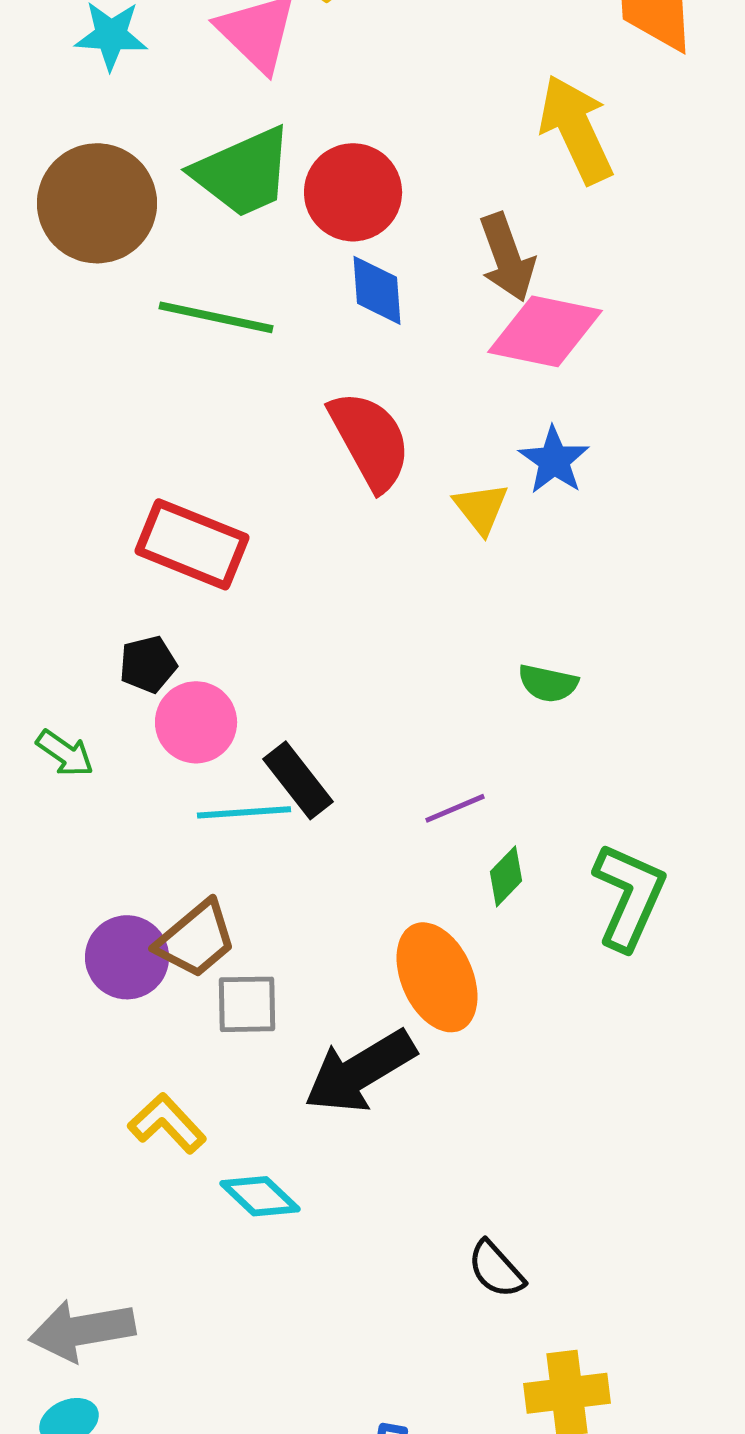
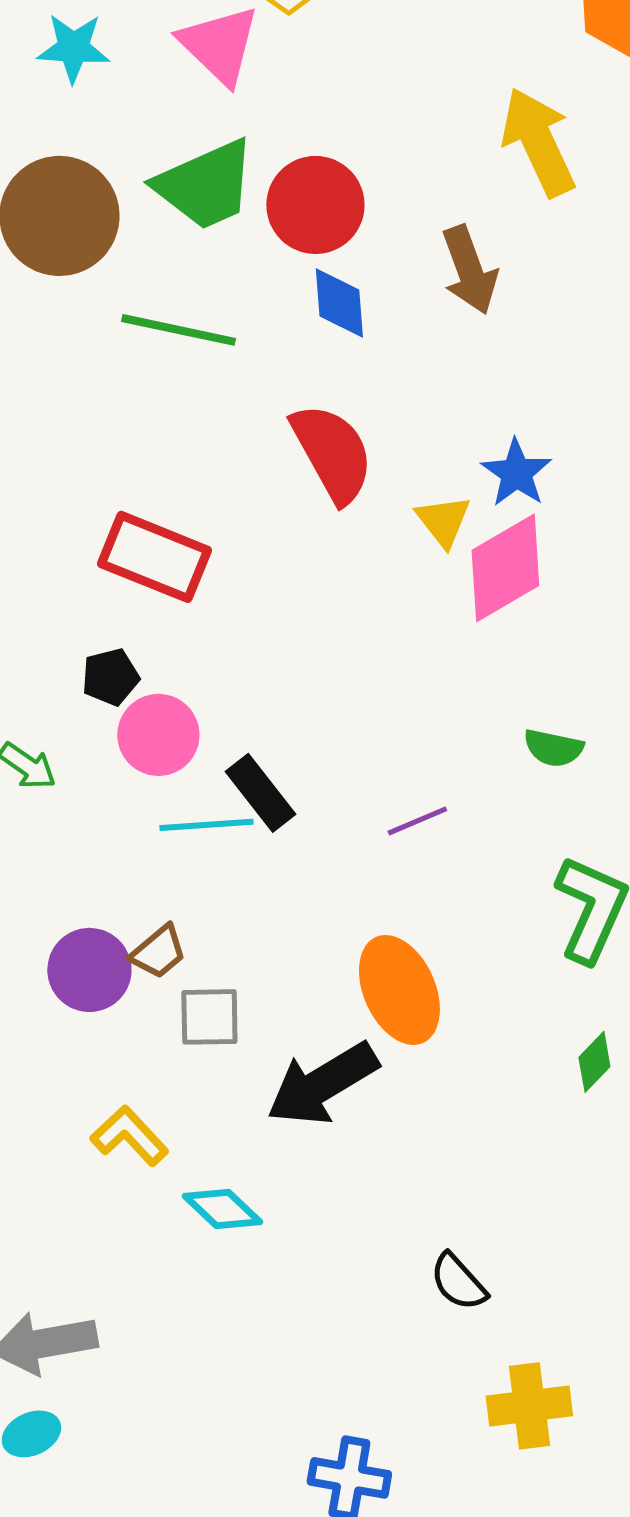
pink diamond: (545, 331) -> (505, 568), moved, turned -42
green semicircle: (548, 683) -> (553, 748), moved
green diamond: (506, 876) -> (594, 1062), moved
brown trapezoid: (196, 939) -> (158, 952), size x0.7

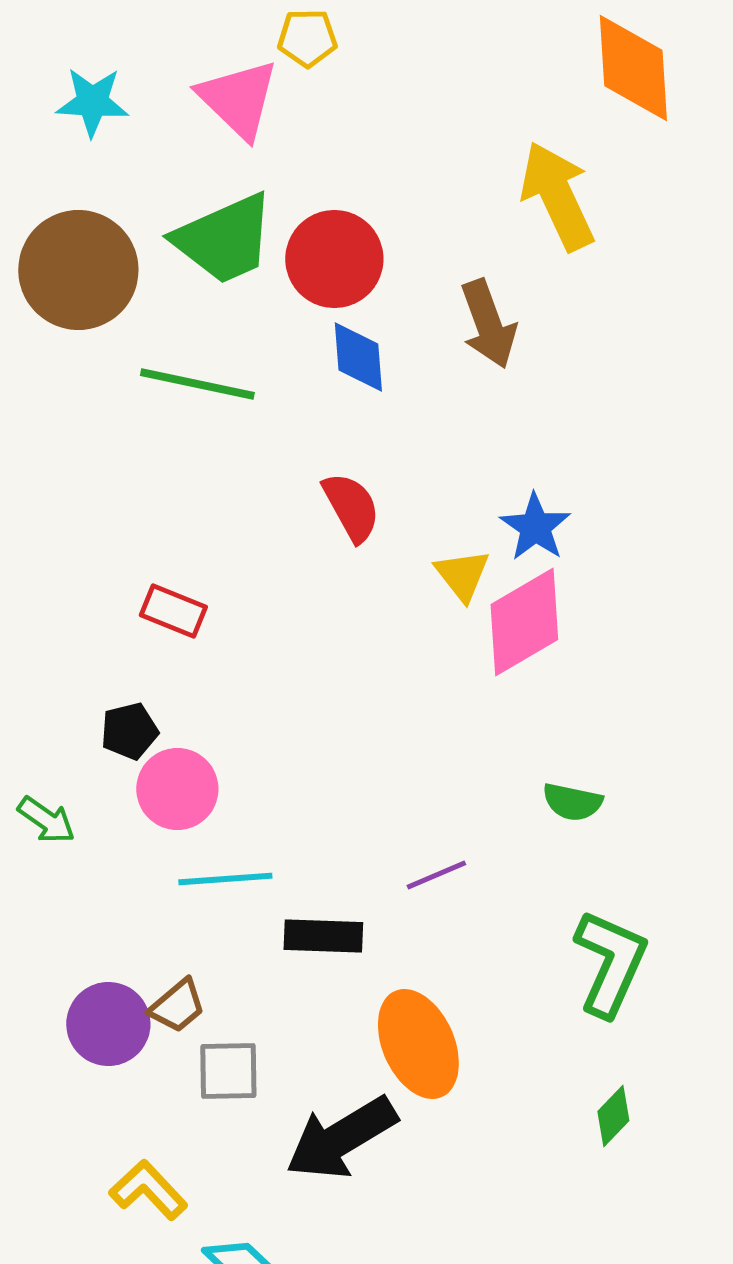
red semicircle: (332, 453) -> (351, 507), size x0.7
red rectangle: (154, 557) -> (173, 611), size x0.6
black rectangle: (260, 793) -> (323, 936), moved, turned -50

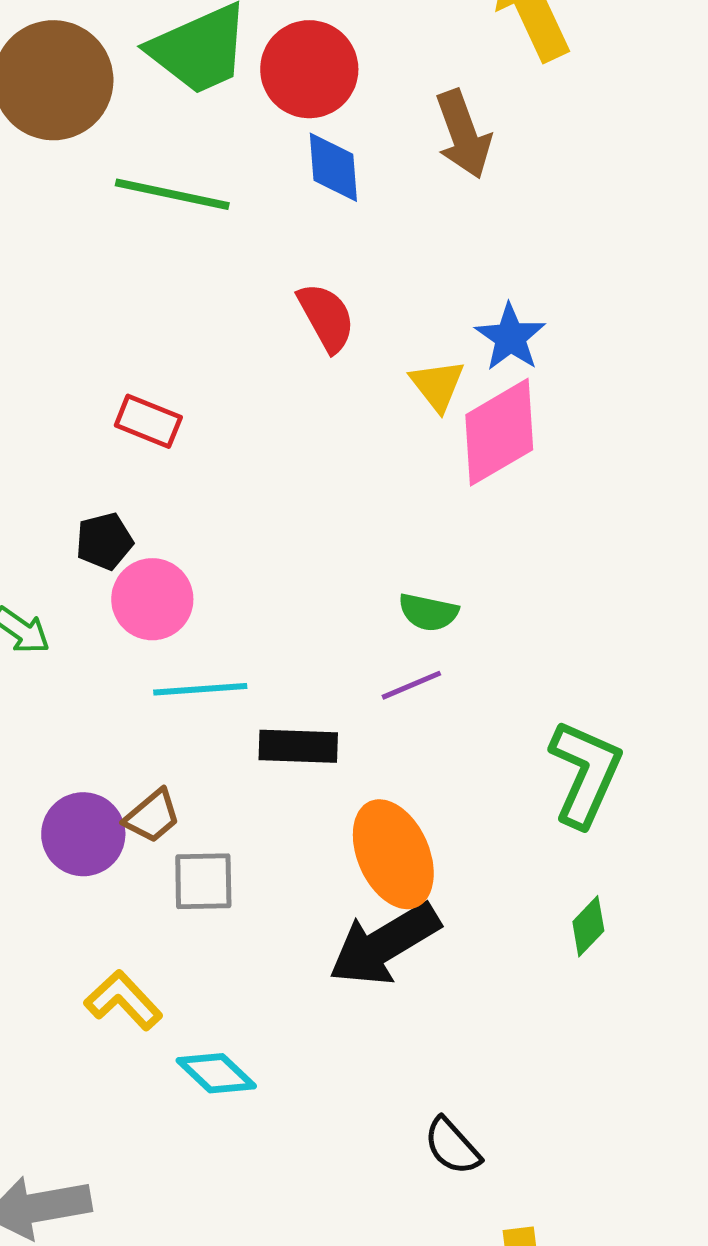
green semicircle: (572, 802) -> (428, 612), moved
black arrow: (341, 1138) -> (384, 944), moved

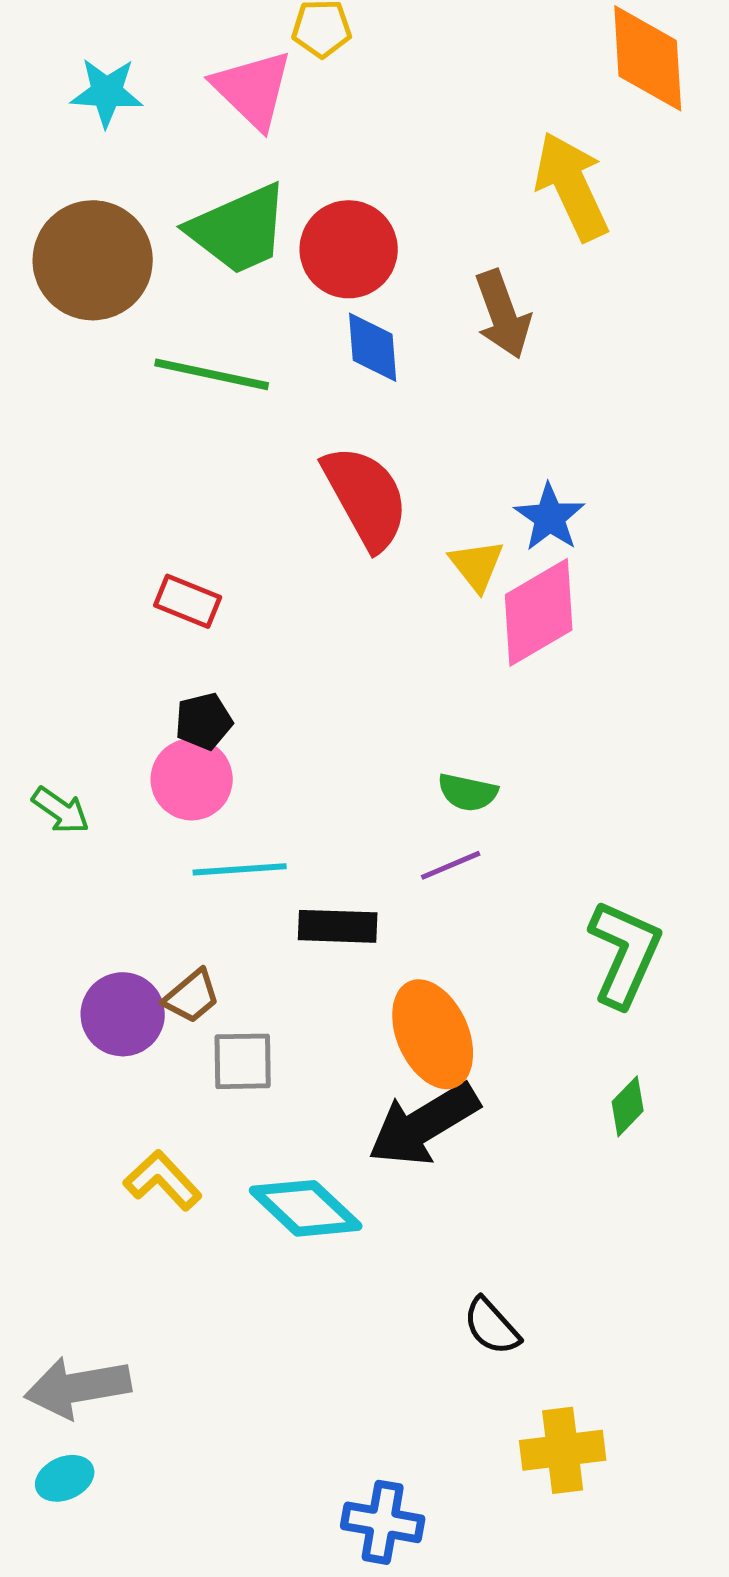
red semicircle: (326, 317) -> (366, 497), size x1.5
black pentagon: (104, 541) -> (204, 721), moved
cyan diamond: (216, 1073) -> (306, 1208), moved, size x1.4

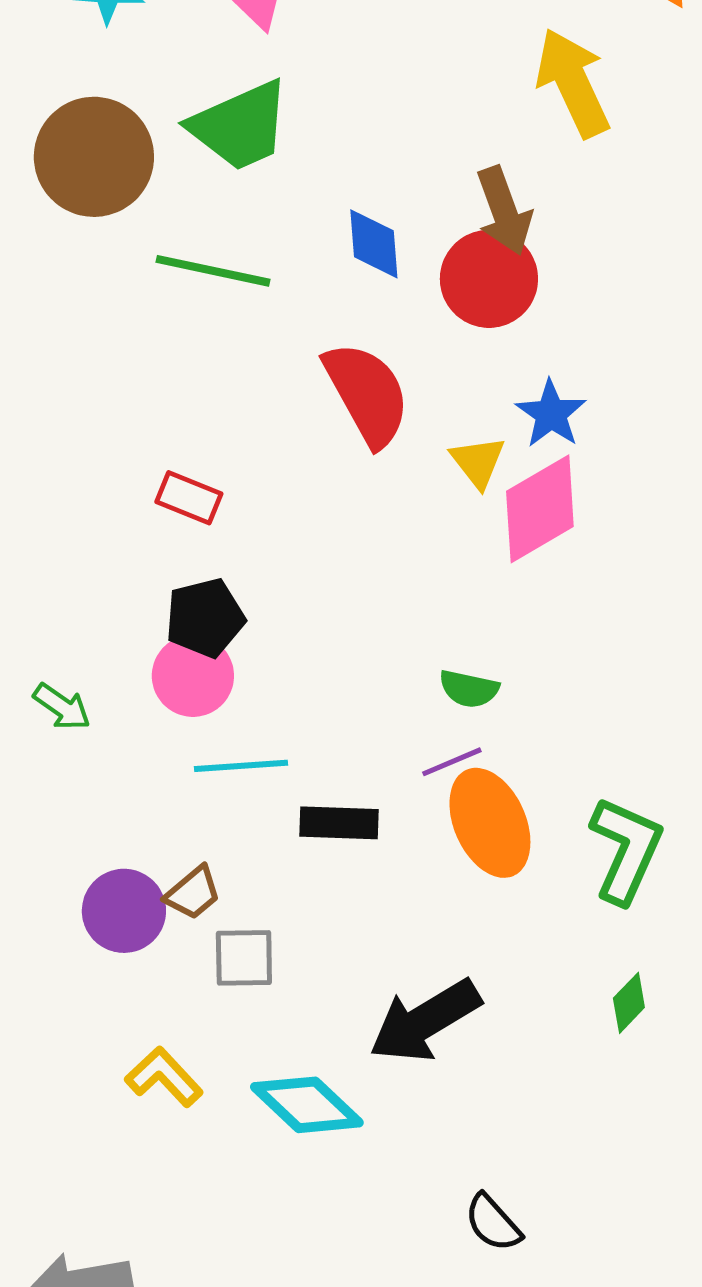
red circle: (349, 249) -> (489, 279), moved
black pentagon: (204, 721) -> (205, 618), size x1.4
orange ellipse: (433, 1034) -> (490, 823), moved

